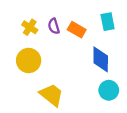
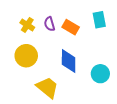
blue diamond: (101, 59) -> (69, 61), moved
cyan circle: (109, 90) -> (100, 74), moved

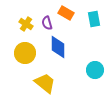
orange rectangle: (71, 27) -> (66, 13), moved
blue diamond: (69, 61) -> (58, 47), moved

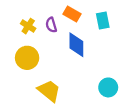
blue diamond: (58, 47) -> (76, 45), moved
cyan circle: (95, 70) -> (108, 87), moved

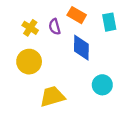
cyan circle: (108, 87) -> (102, 85), moved
yellow trapezoid: (49, 91) -> (52, 96), turned -55

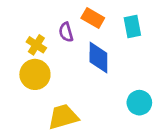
yellow cross: (30, 28) -> (36, 45), moved
cyan circle: (102, 85) -> (139, 103), moved

